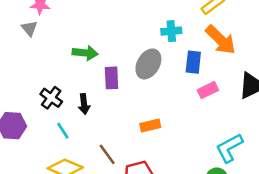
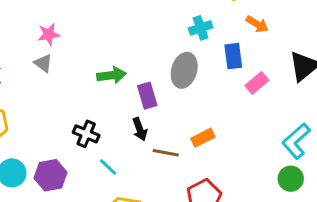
orange arrow: (221, 40) -> (257, 24), size x0.6
black arrow: (84, 104) -> (140, 129), moved
brown line: (107, 154) -> (166, 153), moved, turned -30

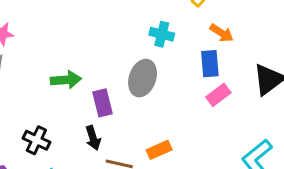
cyan cross: (201, 28) -> (162, 34), turned 30
blue rectangle: (233, 56) -> (210, 64), moved

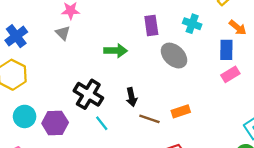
gray ellipse: (143, 78) -> (174, 56), turned -72
purple rectangle: (103, 103) -> (151, 26), moved
black cross: (36, 140) -> (88, 94), size x1.4

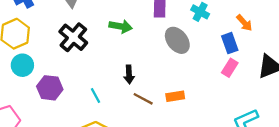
blue rectangle: (226, 50) -> (230, 43), turned -30
pink rectangle: (230, 74) -> (230, 68), turned -36
black cross: (88, 94) -> (73, 37), moved
cyan circle: (25, 116) -> (22, 65), moved

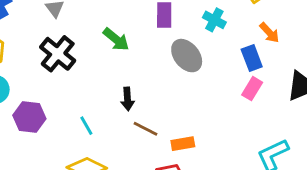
green arrow: (121, 26) -> (116, 39), turned 30
orange rectangle: (175, 96) -> (183, 144), moved

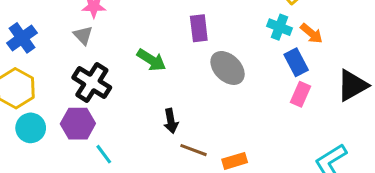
cyan cross: (214, 20) -> (280, 27), moved
purple hexagon: (29, 117) -> (78, 124), moved
cyan line: (86, 126) -> (104, 154), moved

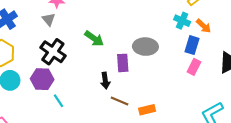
purple rectangle: (199, 28) -> (123, 63), moved
blue rectangle: (296, 62) -> (192, 45), turned 42
gray ellipse: (228, 68) -> (145, 47), turned -45

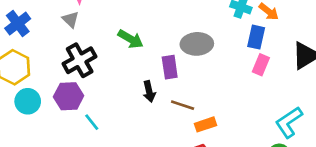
black cross: (53, 52) -> (80, 60), turned 30
brown line: (120, 101) -> (183, 105), moved

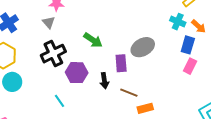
gray ellipse: (197, 44) -> (143, 47), turned -30
purple hexagon: (69, 96) -> (77, 73), moved

